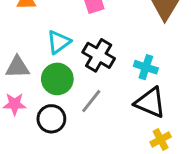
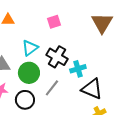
cyan cross: (146, 67) -> (78, 69), moved, turned -35

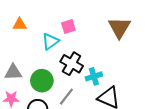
cyan triangle: (30, 48) -> (50, 41), moved

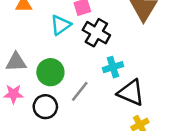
black cross: (72, 64) -> (96, 33), moved

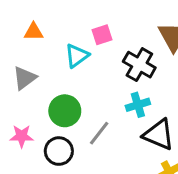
black cross: (96, 33) -> (139, 65), moved
gray triangle: (16, 62) -> (25, 78), moved, turned -35

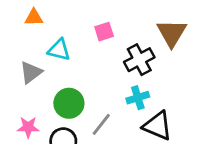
orange triangle: (34, 32) -> (34, 17), moved
cyan triangle: (77, 56) -> (59, 50), moved, turned 50
black cross: (139, 65) -> (139, 60), turned 32

